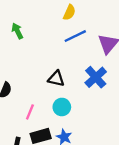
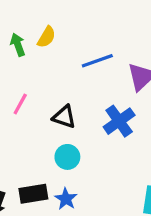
yellow semicircle: (69, 12) -> (46, 37), moved
pink line: (30, 112) -> (20, 104), moved

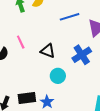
pink line: (20, 104) -> (21, 42), turned -56
cyan circle: (67, 157) -> (58, 76), moved

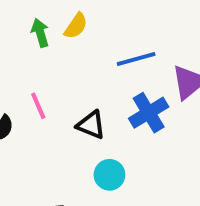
blue cross: (82, 55) -> (149, 113), moved

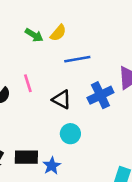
green arrow: (40, 33) -> (34, 35), turned 132
blue line: (136, 59) -> (77, 59), moved

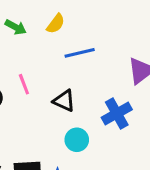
green arrow: (34, 35) -> (16, 27), moved
blue cross: (100, 95) -> (117, 113), moved

